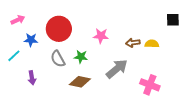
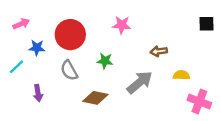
pink star: (101, 36) -> (122, 25), moved
yellow semicircle: (152, 44) -> (181, 75), moved
green star: (81, 57) -> (105, 61), moved
pink cross: (150, 85) -> (199, 101), moved

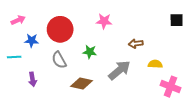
cyan line: (16, 67) -> (14, 57), turned 40

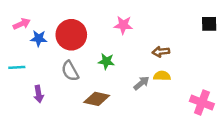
blue star: (31, 41) -> (39, 38), moved
yellow semicircle: (155, 64) -> (162, 76), moved
gray arrow: (119, 70) -> (141, 83), size x0.6

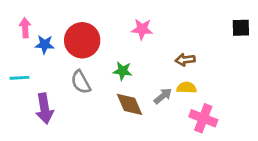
pink arrow: (22, 24) -> (25, 28), turned -70
purple arrow: (39, 94) -> (45, 108), size x1.5
brown diamond: (97, 99) -> (129, 104), moved, turned 55
pink cross: (202, 102) -> (203, 118), moved

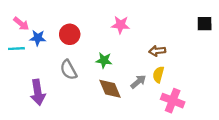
pink arrow: (25, 28) -> (21, 24), turned 133
red circle: (82, 40) -> (70, 34), size x0.7
cyan line: (19, 78) -> (16, 49), moved
yellow semicircle: (187, 88) -> (158, 75), turned -77

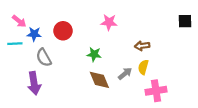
gray semicircle: (69, 70) -> (44, 58), moved
pink cross: (173, 101) -> (156, 91), turned -30

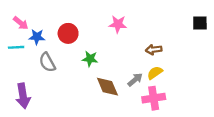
green star: (94, 54) -> (90, 59), moved
yellow semicircle: (143, 67) -> (155, 73), turned 40
purple arrow: (34, 83) -> (23, 96), moved
pink cross: (156, 91) -> (154, 98), moved

